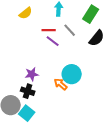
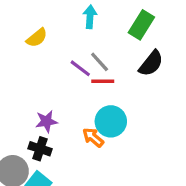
yellow semicircle: (26, 13) -> (37, 38), moved
red line: (49, 30) -> (103, 81), moved
gray line: (70, 30) -> (100, 62), moved

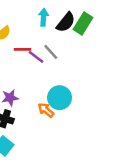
black semicircle: (151, 63) -> (66, 22), moved
red line: (103, 81) -> (22, 49), moved

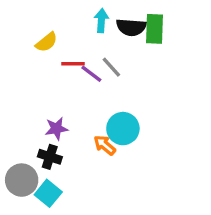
black semicircle: (66, 22) -> (131, 27), turned 55
green rectangle: (83, 23) -> (154, 29), turned -30

